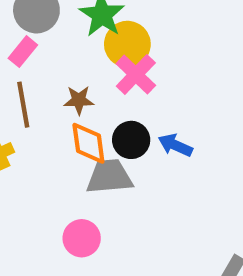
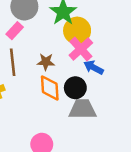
blue arrow: (175, 145) -> (94, 67), moved
gray trapezoid: (109, 177) -> (82, 109), moved

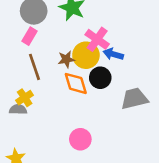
yellow circle: (77, 31) -> (86, 55), moved
gray trapezoid: (82, 109) -> (134, 99), moved

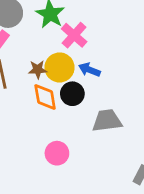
pink cross: (97, 39) -> (74, 35), moved
pink circle: (80, 139) -> (57, 153), moved

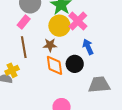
yellow circle: (60, 67) -> (59, 26), moved
blue arrow: (89, 70) -> (88, 47), turned 42

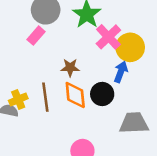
yellow circle: (59, 26) -> (130, 47), moved
brown line: (24, 47) -> (45, 97), moved
blue arrow: (88, 47) -> (121, 72), turned 42

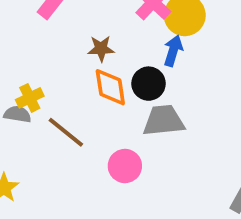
brown line: (45, 97) -> (66, 132), moved, turned -40
gray trapezoid: (134, 123) -> (164, 121), moved

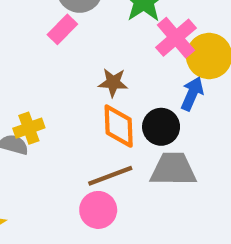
brown line: (66, 132) -> (110, 176), moved, turned -66
pink circle: (125, 166) -> (98, 210), moved

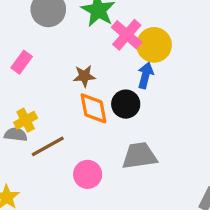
pink rectangle: (62, 29) -> (22, 62), moved
gray trapezoid: (173, 169) -> (139, 156), moved
brown line: (110, 176) -> (48, 146), moved

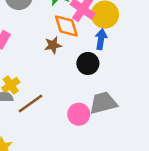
orange diamond: (93, 108) -> (66, 26), moved
pink circle: (88, 174) -> (79, 114), moved

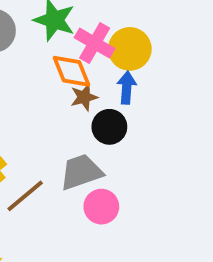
brown star: (53, 45) -> (84, 97), moved
gray trapezoid: (103, 103) -> (81, 172), moved

